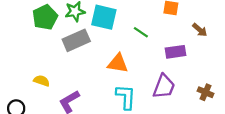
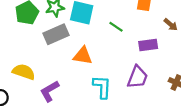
orange triangle: (118, 63) -> (83, 56), moved
yellow semicircle: (42, 81) -> (24, 72), size x1.5

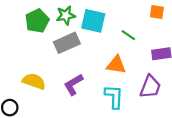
orange triangle: (83, 56) -> (116, 65), moved
purple L-shape: (49, 91) -> (73, 85), moved

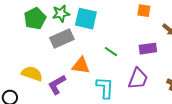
green line: (128, 35) -> (111, 52), moved
orange triangle: (116, 65) -> (81, 66), moved
purple L-shape: (73, 85) -> (57, 85), moved

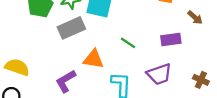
yellow semicircle: (32, 74) -> (17, 67), moved
purple trapezoid: (138, 79) -> (159, 74), turned 50

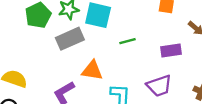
green line: (128, 43) -> (127, 41), moved, turned -49

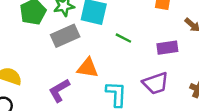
green line: (127, 41) -> (123, 38), turned 42

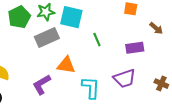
green line: (123, 38) -> (97, 40), turned 40

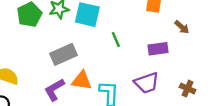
gray rectangle: (47, 38) -> (64, 54), moved
orange triangle: (66, 65) -> (82, 81), moved

